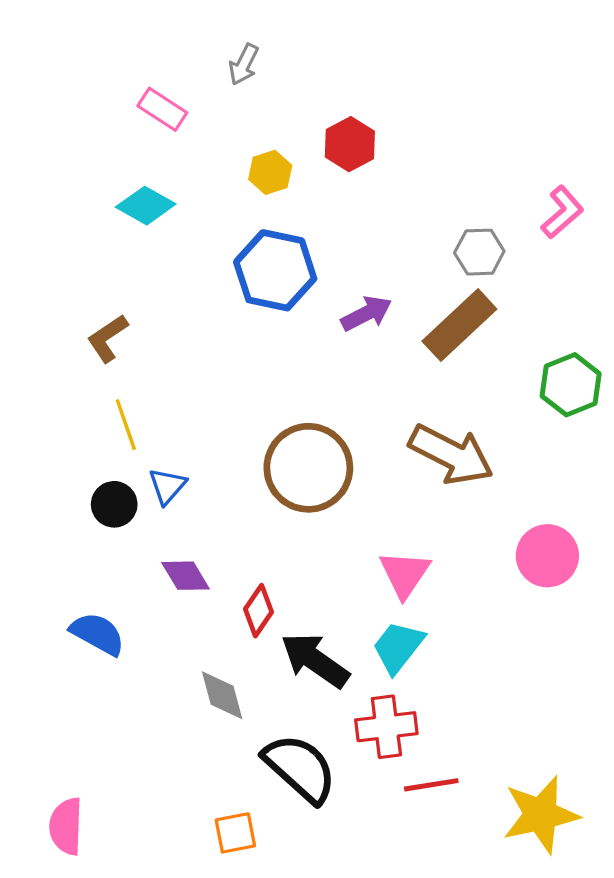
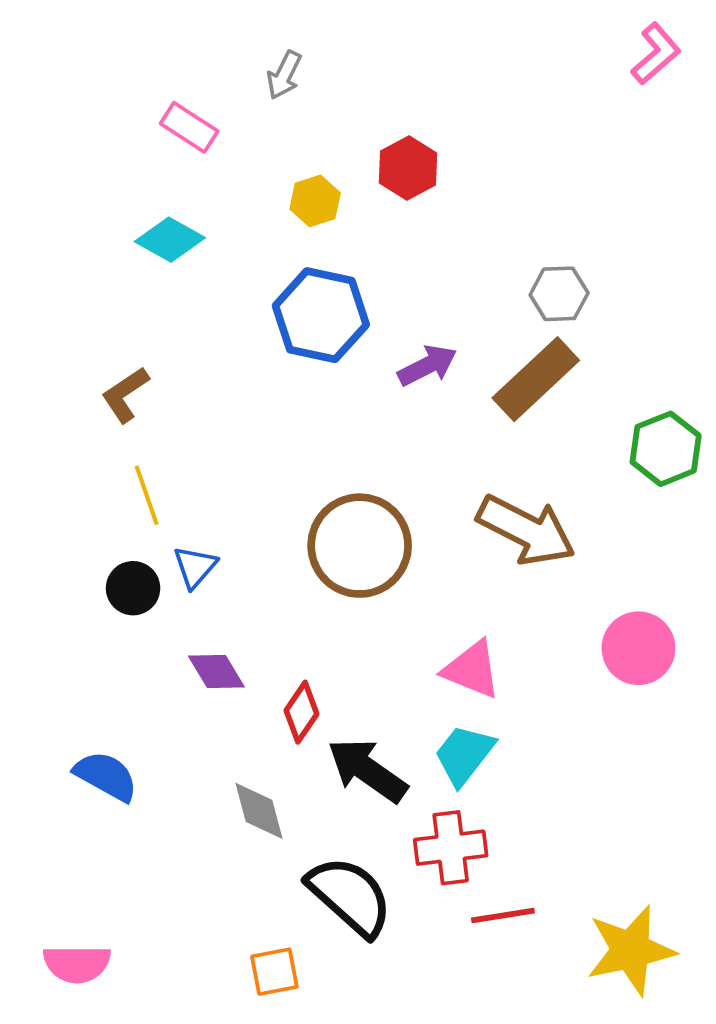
pink L-shape: (562, 212) -> (656, 54), moved
pink triangle: (405, 574) -> (472, 670), turned -42
blue semicircle: (98, 634) -> (106, 776), moved
pink semicircle: (66, 826) -> (77, 964), turned -92

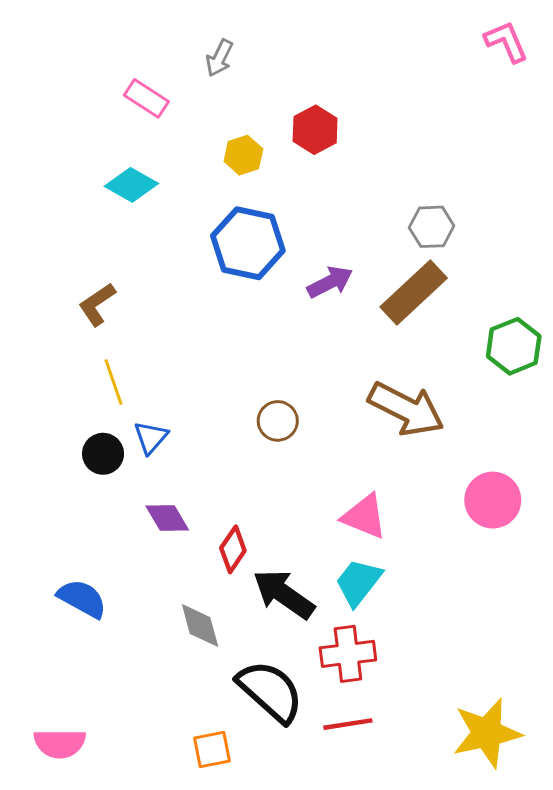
pink L-shape: (656, 54) -> (506, 42), turned -72
brown circle: (360, 546) -> (278, 421), size x0.5
red line: (503, 915) -> (348, 724), moved

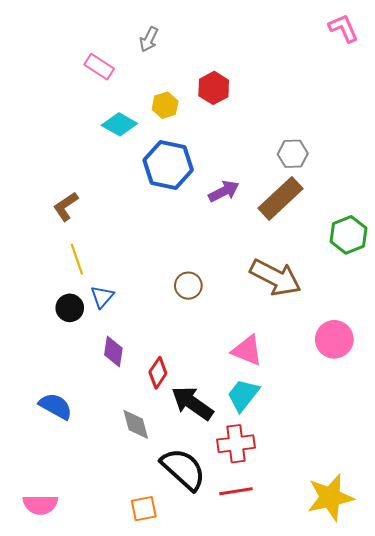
cyan diamond: (131, 185) -> (119, 124), moved
purple diamond: (167, 518) -> (113, 351), turned 40

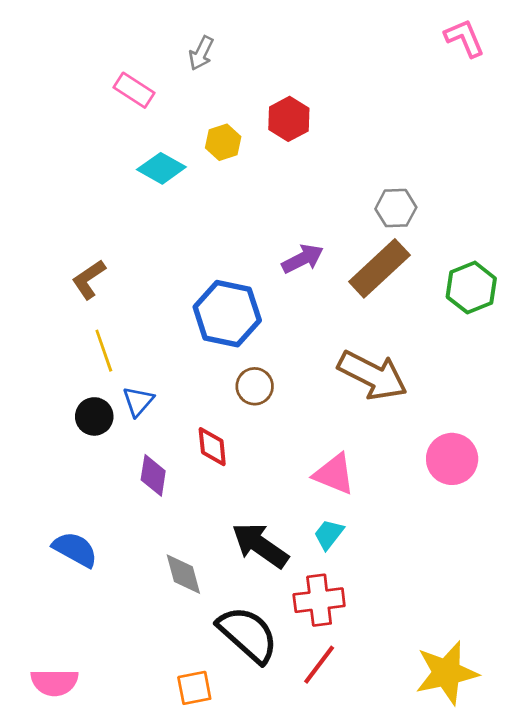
blue hexagon: (168, 165) -> (227, 314), moved
green hexagon: (348, 235) -> (471, 288), moved
red diamond: (158, 373) -> (212, 447), moved, turned -40
cyan trapezoid: (243, 395) -> (329, 534), size x0.7
red line: (236, 491) -> (319, 665), turned -44

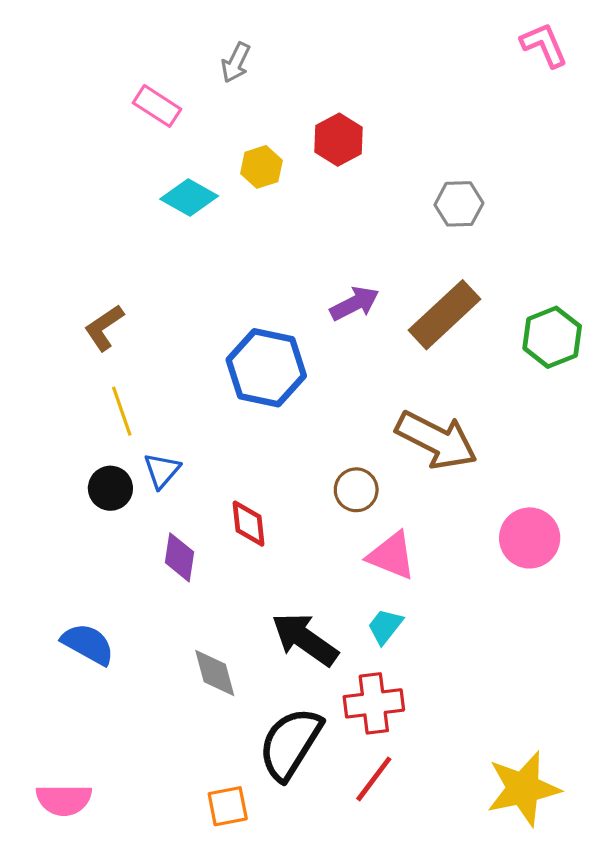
gray hexagon: (396, 208) -> (459, 204), moved
brown circle: (255, 386) -> (356, 490), moved
black semicircle: (248, 634) -> (290, 744), turned -100

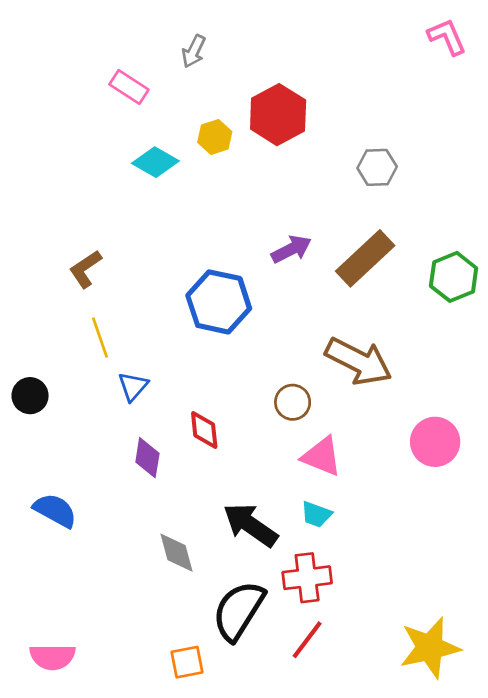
red hexagon: (338, 140) -> (278, 115), size x1.4
black circle: (110, 488) -> (30, 396), moved
cyan trapezoid: (385, 626) -> (316, 514), turned -108
blue semicircle: (88, 644) -> (55, 510), moved

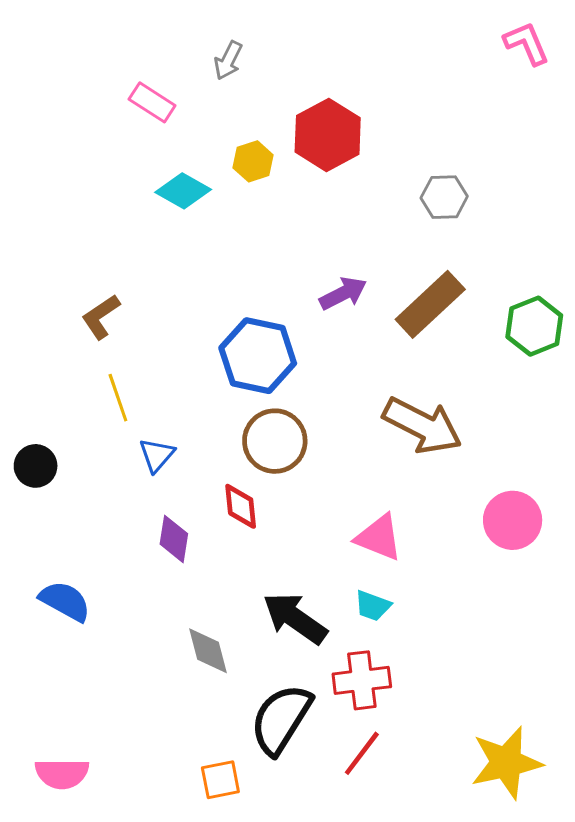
brown circle: (293, 402) -> (275, 441), moved, size x1.5

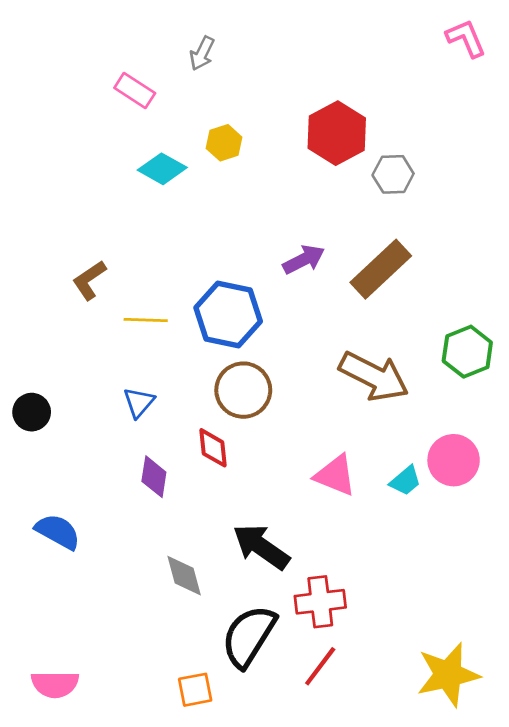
red hexagon: (328, 135) -> (337, 133), moved
green hexagon: (534, 326) -> (467, 352), moved
yellow line: (118, 398) -> (146, 320), moved, turned -69
cyan trapezoid: (373, 606) -> (405, 481), moved, turned -60

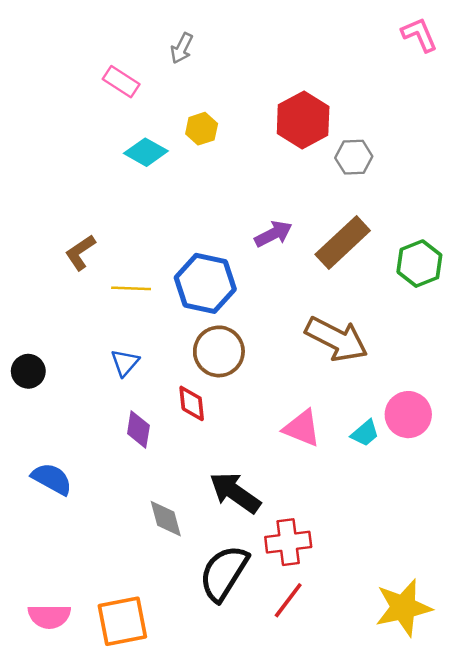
green hexagon: (467, 352) -> (419, 264), moved
orange square: (195, 690) -> (122, 621), moved, size x1.6

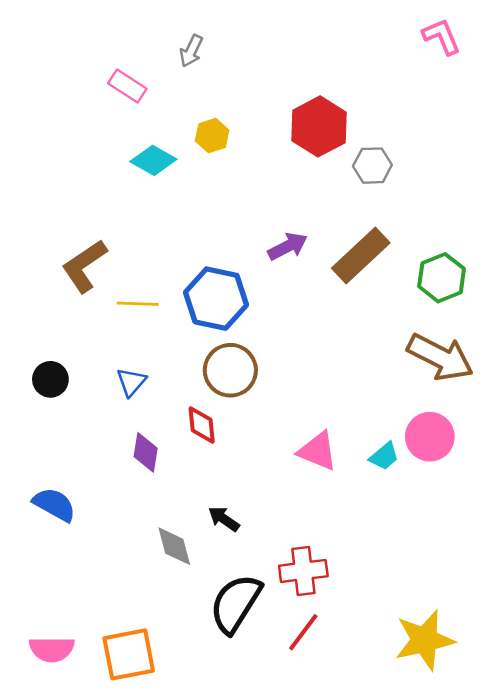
brown L-shape: (80, 252) -> (84, 266), size x1.4
brown arrow: (336, 339) -> (440, 357), moved
black circle: (28, 371) -> (50, 379), moved
black arrow: (235, 493) -> (224, 519), moved, size x0.6

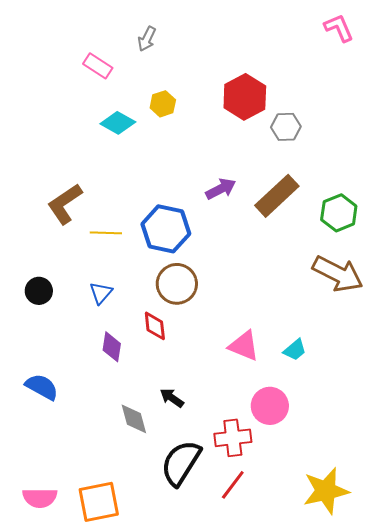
pink circle: (430, 437) -> (270, 406), moved

